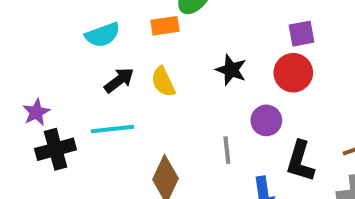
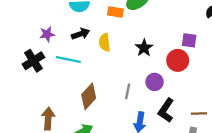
purple star: (36, 112) -> (47, 34), moved
black cross: (56, 149) -> (33, 61), turned -35

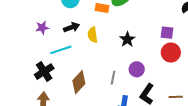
cyan line: (68, 60) -> (61, 50), turned -30
red circle: (178, 60) -> (171, 53), moved
black cross: (33, 61) -> (44, 72), moved

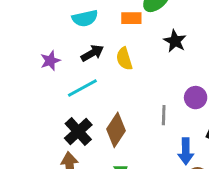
black star: (127, 39) -> (175, 41), moved
black cross: (44, 72) -> (78, 132), moved

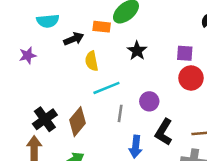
cyan semicircle: (85, 18) -> (48, 21), moved
black arrow: (92, 53) -> (74, 39), moved
cyan line: (82, 88) -> (106, 88), moved

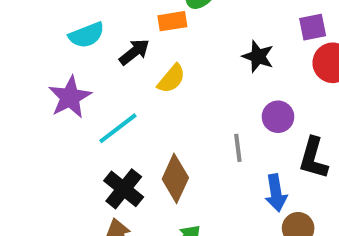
black star: (137, 51) -> (258, 56), moved
purple star: (28, 55) -> (70, 97), size x1.5
yellow semicircle: (92, 61) -> (171, 79), turned -114
cyan line: (106, 88) -> (118, 128), moved

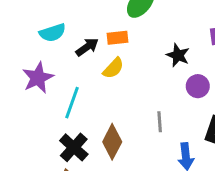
orange rectangle: (172, 21) -> (118, 38), moved
purple circle: (278, 117) -> (198, 86), moved
cyan line: (118, 128) -> (72, 103), turned -36

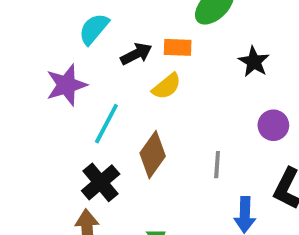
cyan semicircle: (53, 33) -> (94, 29), turned 140
black star: (178, 55) -> (254, 62), moved
brown diamond: (112, 142) -> (153, 155), moved

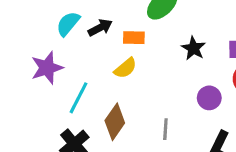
black arrow: (136, 54) -> (100, 28), moved

